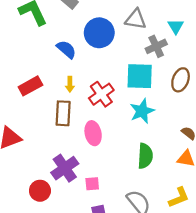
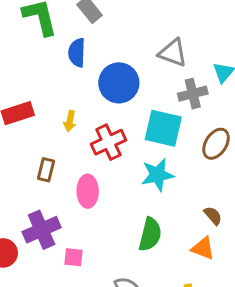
blue circle: (99, 33) -> (119, 83), moved
blue semicircle: (66, 49) -> (77, 53), moved, turned -140
brown rectangle: (63, 113) -> (46, 170), moved, size x0.7

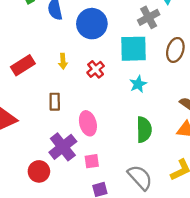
red cross: (108, 142) -> (96, 69), size x0.7
cyan star: (158, 175) -> (138, 84), size x0.7
pink ellipse: (88, 191) -> (88, 123), moved

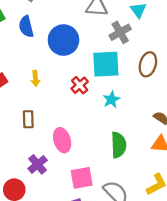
red cross: (96, 69) -> (80, 85), moved
purple cross: (63, 147) -> (38, 164), size x0.7
pink square: (92, 161) -> (82, 178), moved, size x1.5

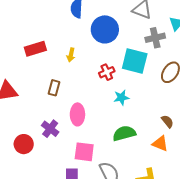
cyan star: (111, 100) -> (121, 98), moved
green semicircle: (119, 145) -> (124, 133), turned -120
purple cross: (38, 164) -> (50, 129), turned -30

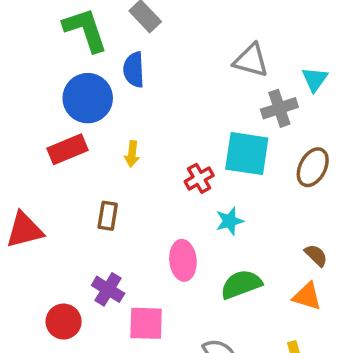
blue circle: (105, 29) -> (88, 98), moved
pink ellipse: (77, 114) -> (183, 260), moved
pink square: (84, 152) -> (146, 323), moved

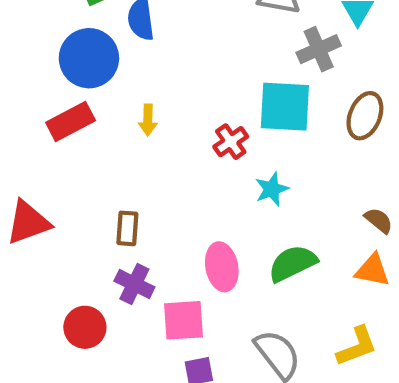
brown rectangle: (108, 216) -> (127, 228), moved
pink ellipse: (183, 260) -> (222, 267), moved

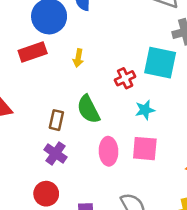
green semicircle: (293, 263) -> (88, 109), moved, turned -100
pink square: (184, 320) -> (145, 149), moved
red circle: (85, 327) -> (46, 194), moved

